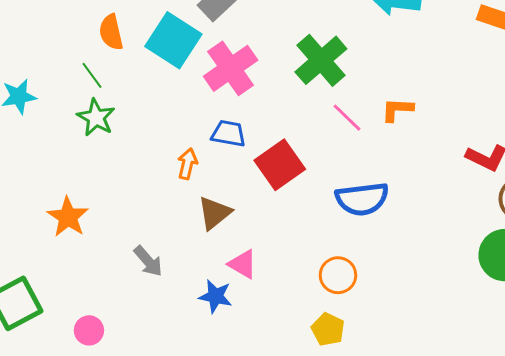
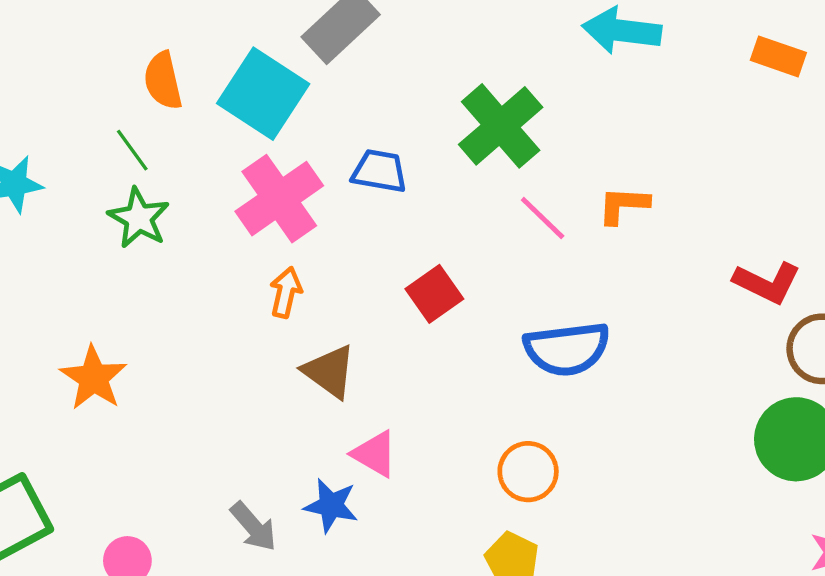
pink cross: (231, 68) -> (279, 199), moved
blue trapezoid: (229, 134) -> (379, 171), moved
red square: (280, 165) -> (434, 294), size x0.7
brown triangle: (214, 213) -> (329, 371), turned -45
gray arrow: (148, 261) -> (253, 527), moved

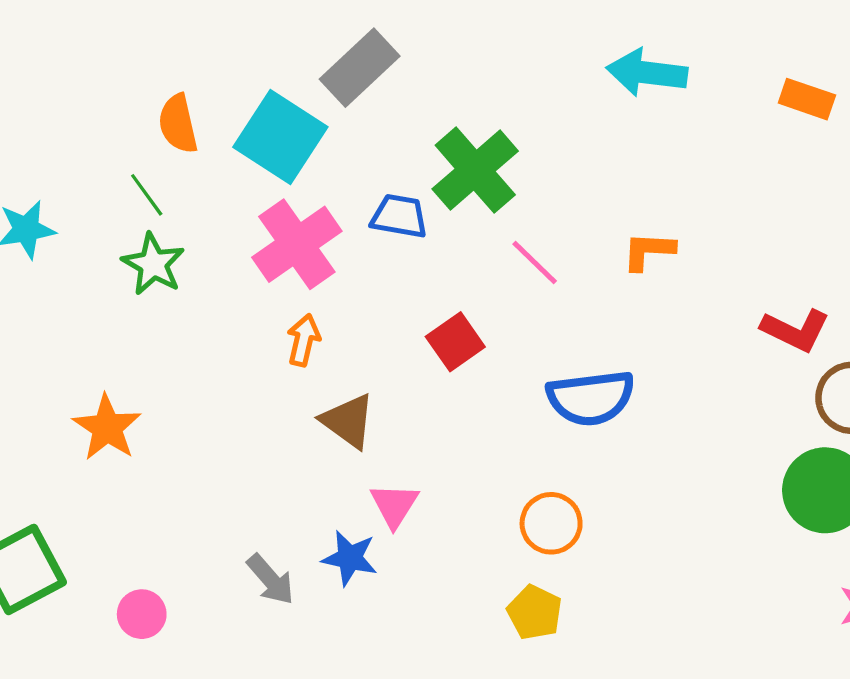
green cross: (501, 126) -> (475, 170), moved
pink line: (543, 218) -> (535, 262), moved
pink triangle: (375, 454) -> (394, 505), turned 32

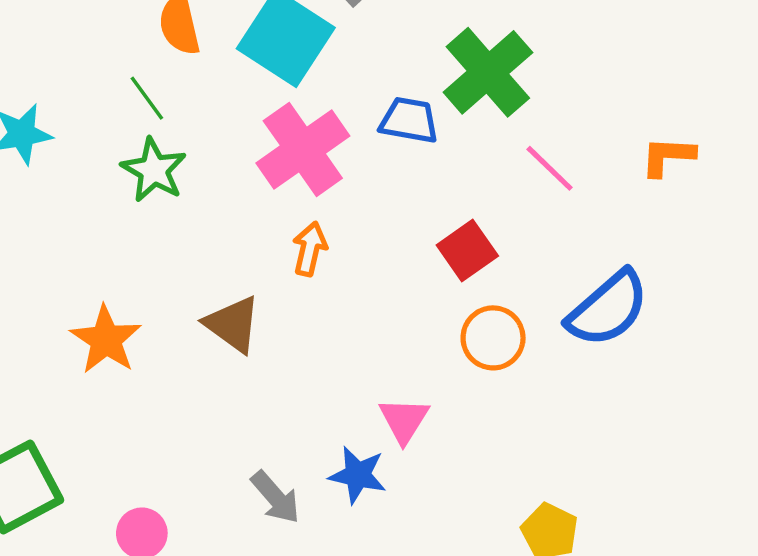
blue semicircle: (591, 398) -> (608, 309), turned -34
brown triangle: (348, 421) -> (233, 324), moved
orange circle: (551, 523) -> (493, 338), moved

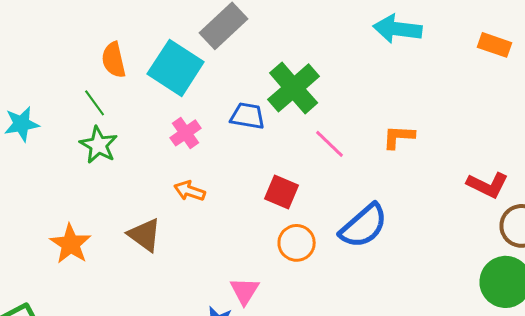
pink cross: (303, 149) -> (186, 133), size x0.6
orange arrow: (310, 249) -> (190, 191), turned -84
red square: (467, 251) -> (282, 192), turned -32

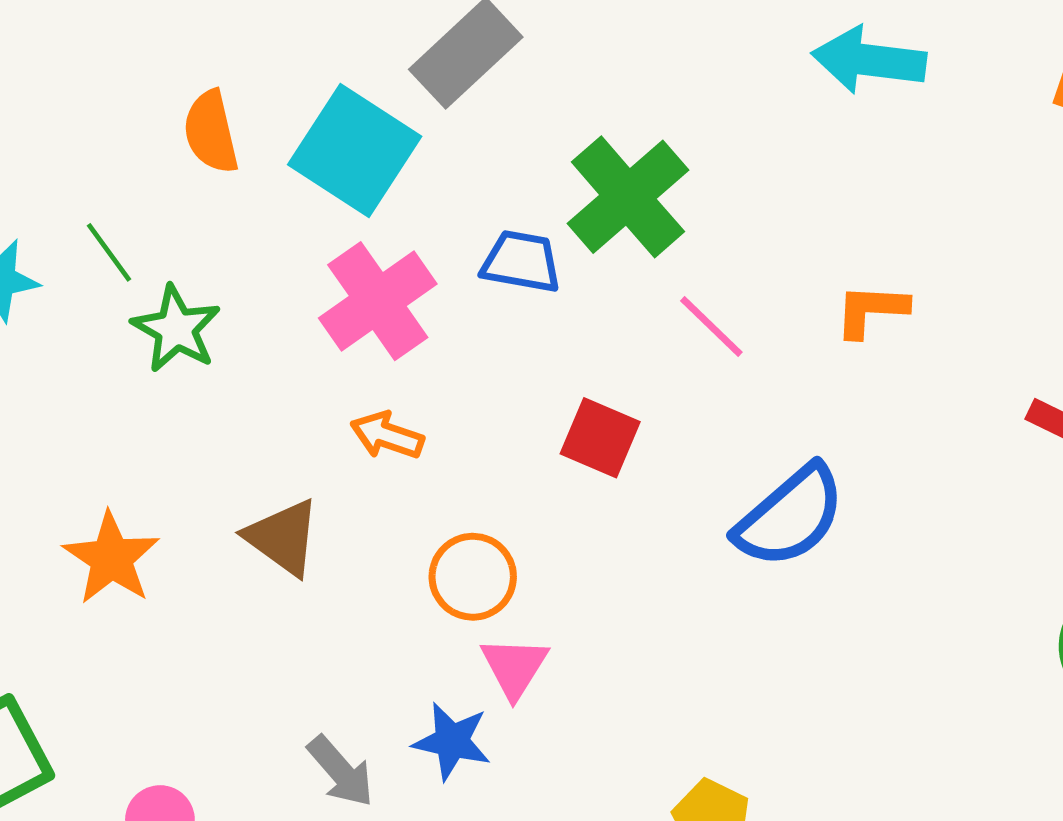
green line: (95, 103) -> (109, 252), moved
pink cross: (186, 133) -> (378, 301), size x1.6
orange circle: (297, 243) -> (473, 577), moved

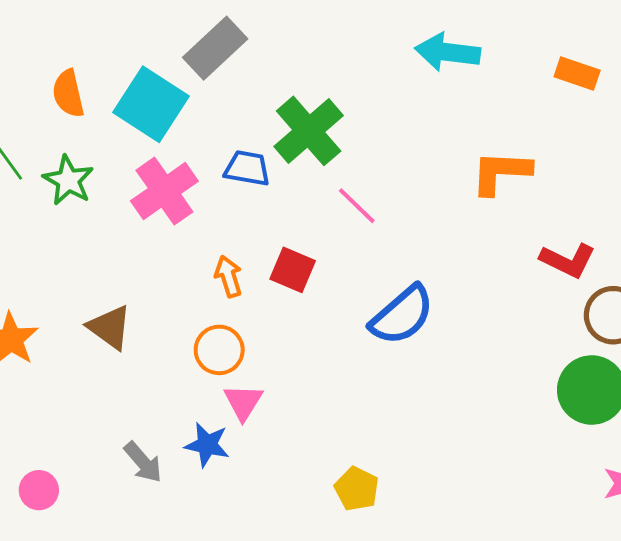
orange L-shape: (871, 310) -> (501, 172), moved, size x1.4
green star: (176, 329) -> (68, 180), moved
orange arrow: (387, 435) -> (229, 276), moved, turned 54

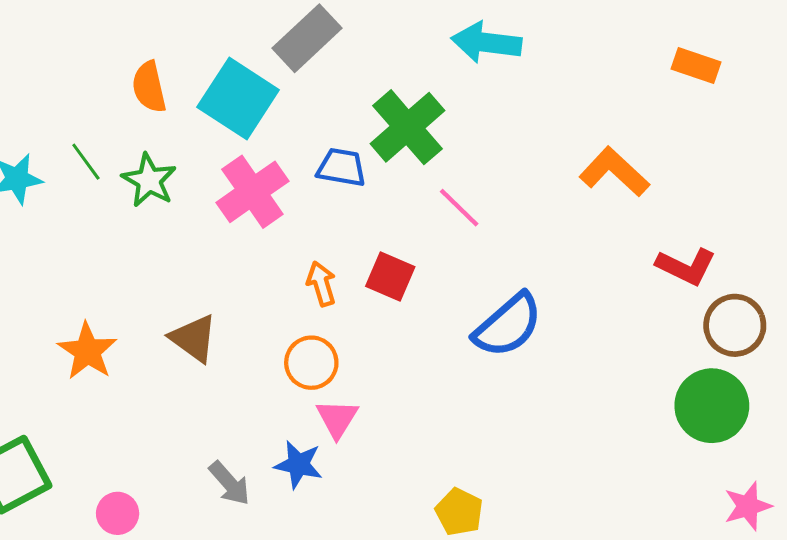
cyan arrow: (448, 52) -> (486, 43), moved
orange L-shape: (501, 172) -> (614, 172), turned 40

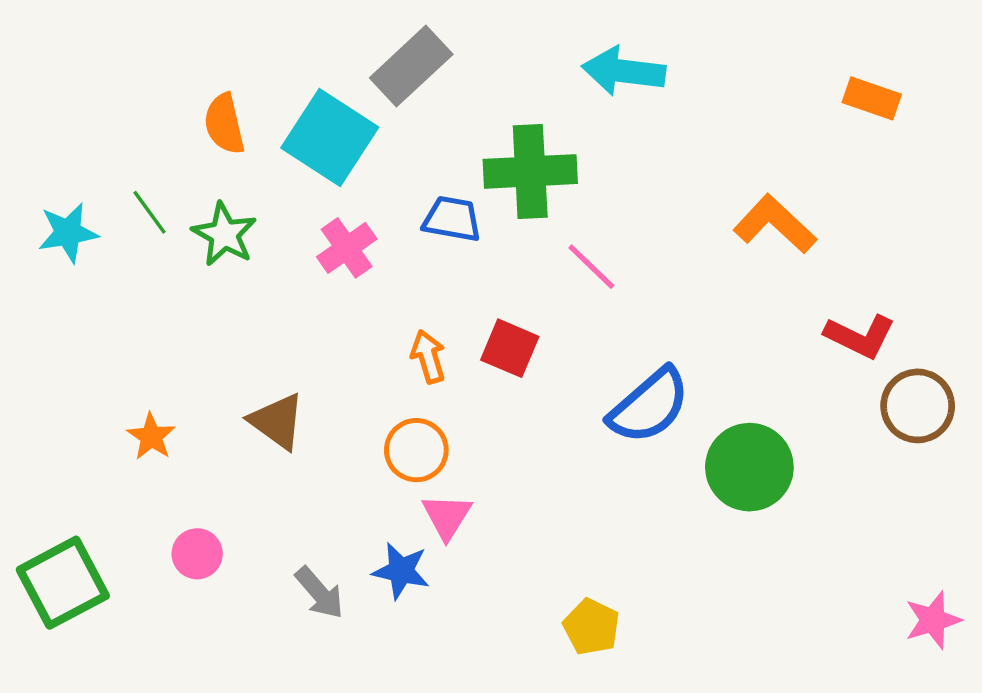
green cross: (407, 127) -> (530, 171), turned 38
pink cross: (252, 192) -> (347, 248), size x0.7
orange star: (87, 351) -> (151, 437), size x0.7
green circle: (712, 406) -> (749, 467), moved
pink circle: (118, 513) -> (197, 554), moved

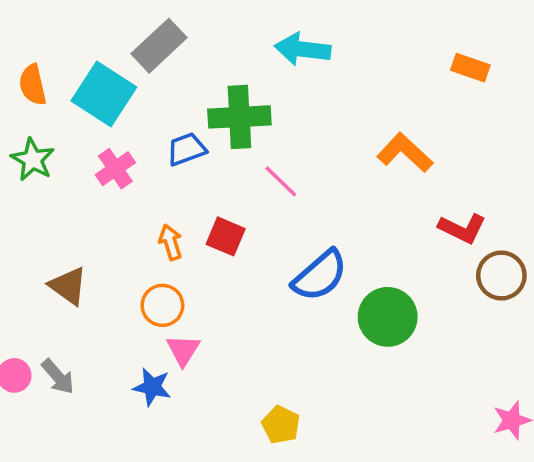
blue trapezoid: (452, 219) -> (187, 149), turned -30
gray arrow: (319, 593) -> (58, 377), moved

